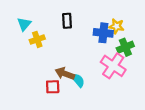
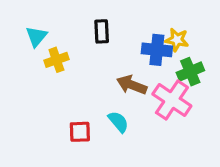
brown arrow: (65, 74) -> (132, 85), moved

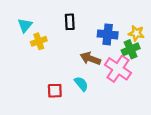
yellow star: (177, 40) -> (136, 33), moved

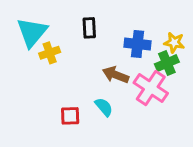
cyan triangle: (25, 25) -> (32, 32), size x1.6

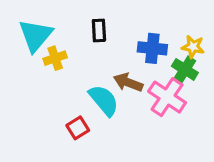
green cross: (167, 63) -> (185, 69), turned -35
cyan semicircle: (104, 107) -> (104, 100), moved, size x1.5
red square: (70, 116) -> (78, 128), turned -30

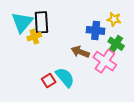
black rectangle: (99, 30) -> (41, 22), moved, size x1.5
yellow star: (193, 47) -> (114, 19), moved
cyan semicircle: (104, 100) -> (65, 77), moved

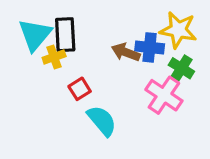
yellow star: (114, 19) -> (178, 30), size x1.6
brown arrow: (80, 52) -> (126, 52), moved
red square: (49, 80) -> (80, 89), moved

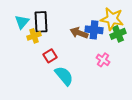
cyan triangle: (35, 35) -> (22, 22), size x0.7
green cross: (181, 68) -> (118, 34), moved, turned 35
pink cross: (164, 95) -> (103, 60), size x0.6

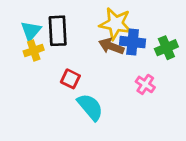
yellow star: (112, 19) -> (116, 24), moved
yellow cross: (34, 36) -> (34, 51), moved
red square: (50, 56) -> (70, 79), turned -32

